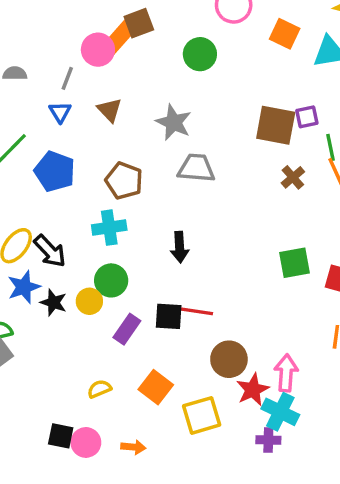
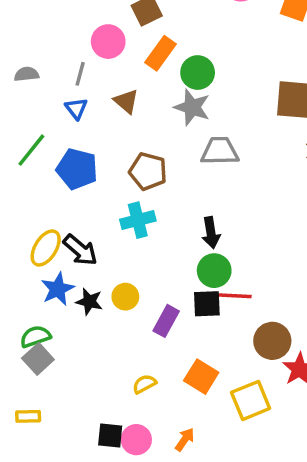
orange rectangle: (119, 37) -> (161, 53), moved
green circle: (200, 54) -> (198, 73), moved
green circle: (111, 280) -> (214, 271), moved
orange arrow: (133, 447) -> (185, 439), turned -55

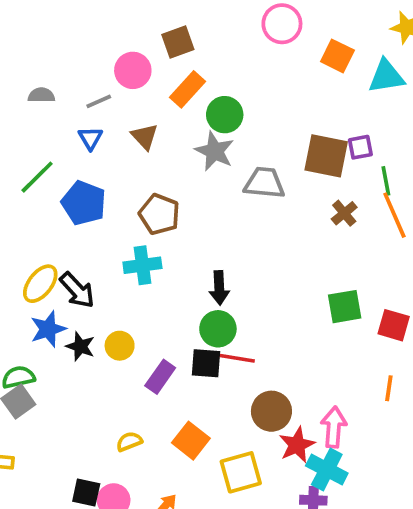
gray line: (80, 74) -> (99, 101), turned 45
gray trapezoid: (220, 151) -> (264, 183), moved

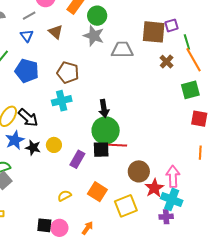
green square: (345, 307) -> (190, 90), moved
green circle: (218, 329) -> (106, 130), size x1.4

